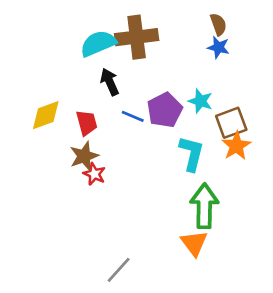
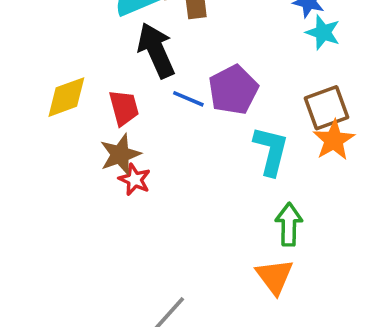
black arrow: (110, 82) -> (156, 50), size x1.4
cyan star: (201, 101) -> (323, 32), moved
green arrow: (204, 206) -> (289, 224), size x0.7

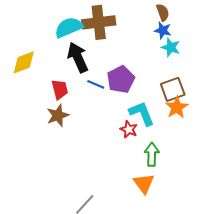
yellow diamond: (66, 97) -> (24, 62), moved
cyan L-shape: (271, 151) -> (142, 113), turned -36
red star: (135, 180) -> (129, 129), moved

